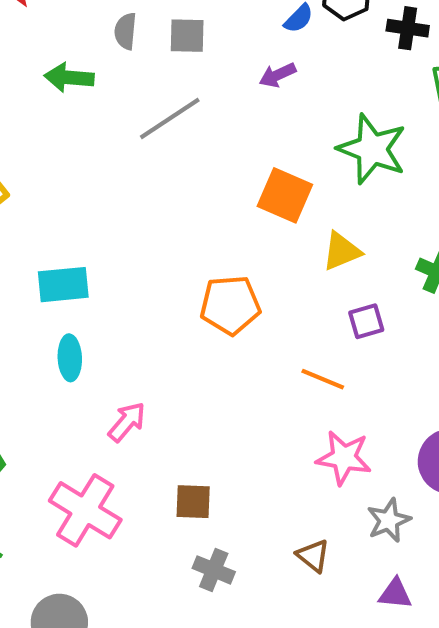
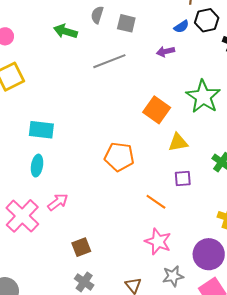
brown square: (193, 502) -> (81, 247), turned -36
pink cross: (85, 510) -> (22, 216), moved

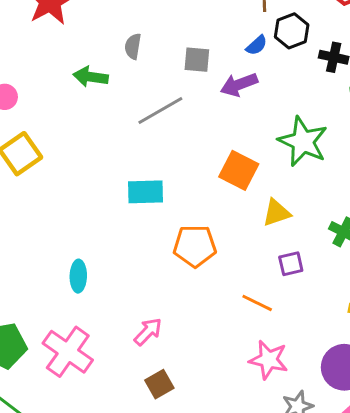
gray square: (126, 23) -> (197, 60), moved
purple arrow: (166, 51) -> (239, 85), size x1.4
cyan rectangle: (41, 130) -> (146, 192), moved
pink arrow: (58, 202) -> (148, 332), moved

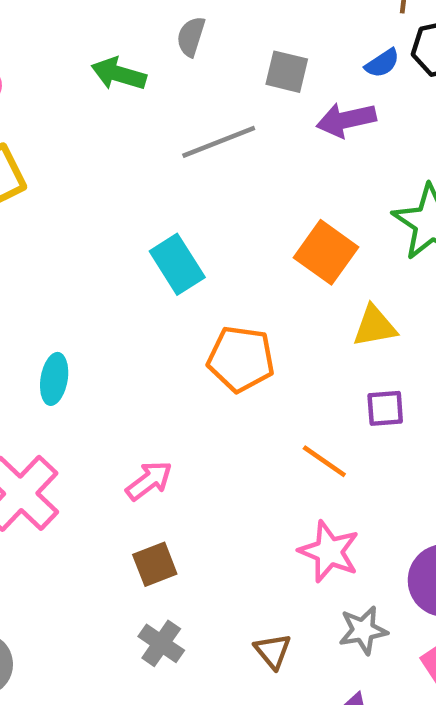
cyan rectangle: (146, 192) -> (177, 264), turned 51

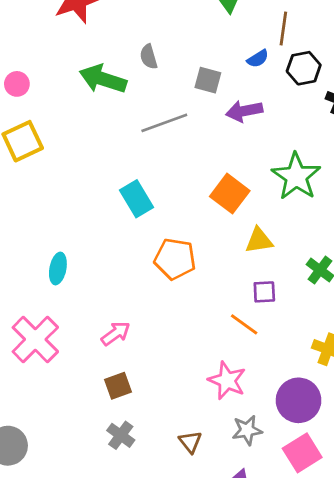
gray semicircle: (191, 37) -> (149, 57), turned -35
blue semicircle: (382, 63) -> (258, 59), moved
green arrow: (119, 74) -> (103, 79), size x1.4
orange line: (324, 461) -> (244, 324), moved

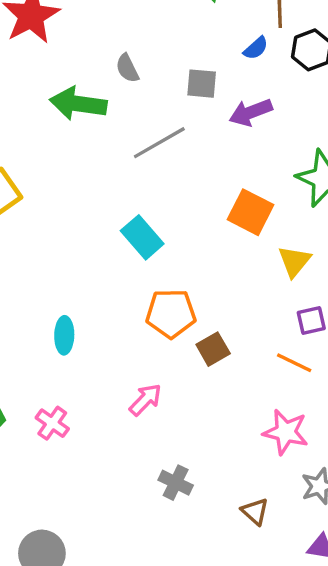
yellow triangle: (259, 241) -> (294, 261), turned -32
orange pentagon: (175, 259) -> (171, 313), moved
pink cross: (35, 339) -> (52, 423), size x0.6
brown square: (118, 386) -> (213, 349), moved
gray cross: (121, 435) -> (176, 483), moved

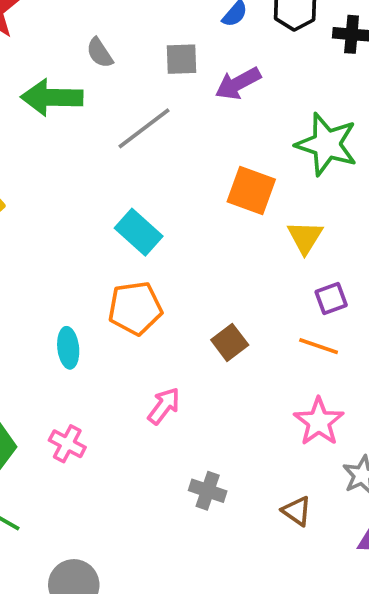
orange pentagon: (171, 313) -> (135, 308), moved
pink star: (286, 432) -> (319, 422), turned 30

